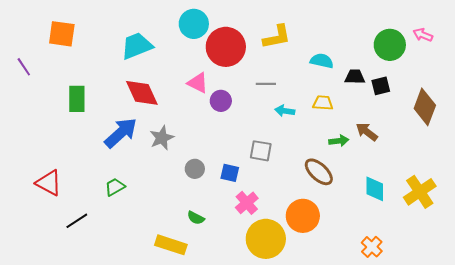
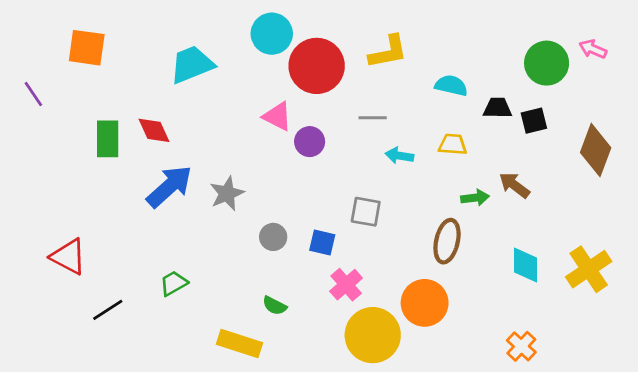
red diamond: (142, 93) -> (154, 130), moved, size x0.7
brown ellipse: (319, 172) -> (447, 241), turned 60
green trapezoid: (115, 187) -> (174, 283), moved

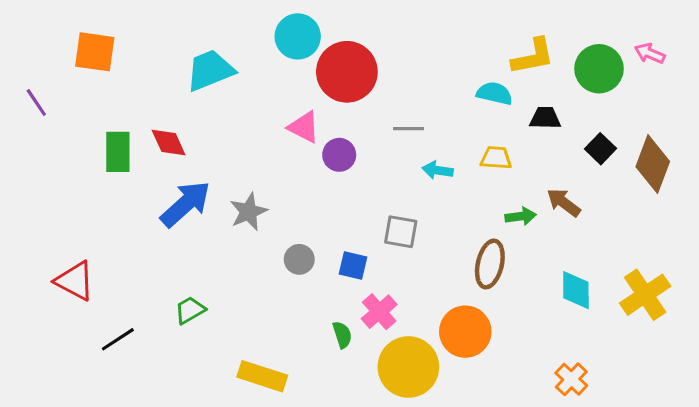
yellow L-shape: (388, 52) -> (533, 56), moved
black square: (534, 121) -> (601, 149), moved, turned -32
green semicircle: (275, 306) -> (342, 335), moved, turned -135

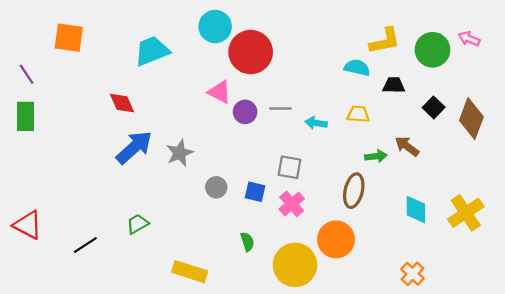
gray line: (408, 129) -> (281, 109), moved
green rectangle: (118, 152) -> (26, 116), moved
red triangle: (75, 281) -> (28, 225), moved
pink cross: (379, 312) -> (292, 204), moved

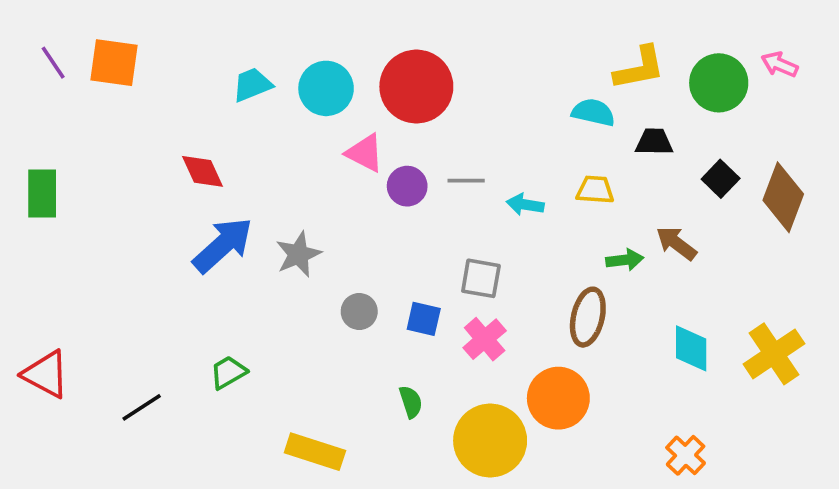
cyan circle: (215, 27) -> (326, 88), moved
cyan trapezoid: (152, 51) -> (252, 85), size x0.7
purple line: (27, 74) -> (53, 63), moved

